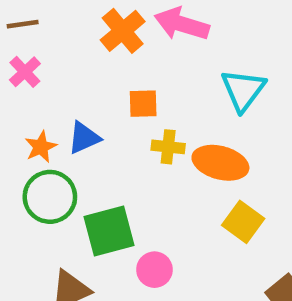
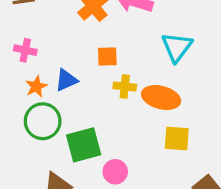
pink cross: (25, 72) -> (25, 50), moved, turned -35
yellow square: (243, 222) -> (177, 139), turned -32

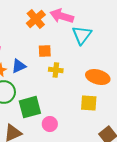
cyan triangle: (177, 47) -> (82, 35), moved
orange ellipse: (161, 98) -> (98, 77), moved

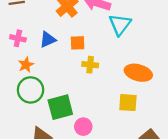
blue triangle: (19, 66) -> (48, 39), moved

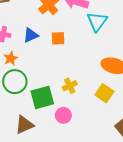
yellow cross: (90, 65) -> (70, 86), moved, turned -32
yellow square: (128, 103) -> (104, 93), turned 30

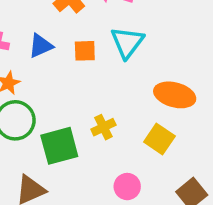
cyan triangle: (97, 21) -> (127, 42), moved
pink circle: (63, 115) -> (127, 187), moved

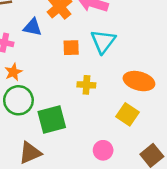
blue triangle: (41, 46) -> (33, 27), moved, turned 36
yellow cross: (103, 127) -> (86, 85), moved, turned 30

